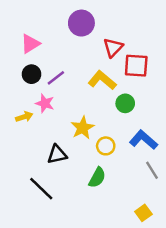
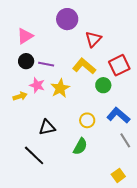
red square: (136, 66) -> (119, 65), moved, turned -30
purple line: (56, 78) -> (46, 64), turned 49
yellow star: (83, 128) -> (60, 88), moved

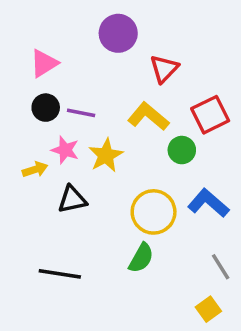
yellow circle: (87, 120) -> (154, 212), size x1.6
black triangle: (47, 127) -> (72, 200), moved
gray line: (125, 140) -> (221, 267), moved
black line: (34, 155) -> (60, 274), turned -35

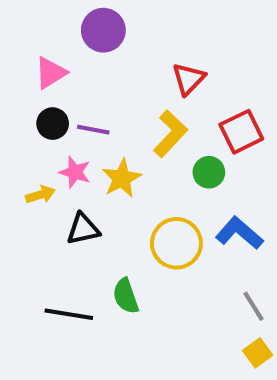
purple circle: (118, 33) -> (103, 30), moved
yellow L-shape: (148, 116) -> (170, 134), turned 93
green semicircle: (141, 258) -> (126, 296), moved, turned 132
yellow square: (208, 309) -> (258, 353), moved

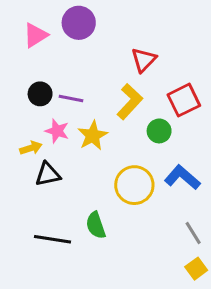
pink triangle: (51, 73) -> (35, 35), moved
black triangle: (83, 229) -> (48, 174), moved

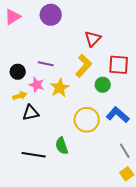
pink triangle: (35, 35) -> (13, 17), moved
black circle: (40, 94) -> (18, 72), moved
red square: (184, 100) -> (119, 65), turned 30

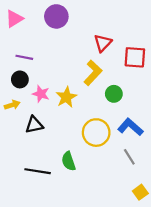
purple line: (46, 64) -> (24, 57), moved
red square: (119, 65) -> (135, 57), moved
yellow arrow: (20, 96) -> (12, 105), moved
gray line: (125, 151) -> (129, 157), moved

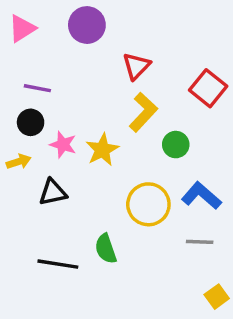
red triangle: (103, 43) -> (136, 66), moved
red square: (135, 57) -> (208, 88), turned 35
gray line: (129, 157) -> (200, 242), turned -56

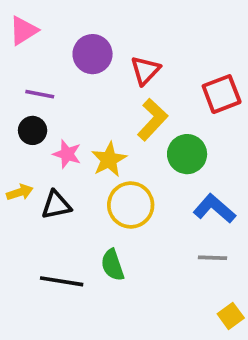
purple circle: (87, 25) -> (93, 54), moved
red square: (208, 88) -> (222, 94), turned 30
green circle: (176, 145) -> (187, 154), size x1.4
yellow arrow: (19, 162) -> (20, 192), moved
yellow circle: (148, 204) -> (131, 205), moved

